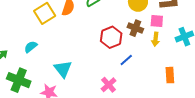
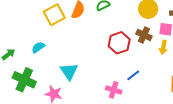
blue line: (126, 60) -> (133, 75), moved
pink cross: (109, 85) -> (114, 90), turned -35

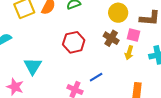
red hexagon: (119, 43) -> (74, 42), moved

